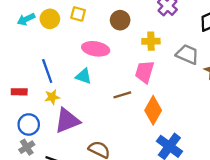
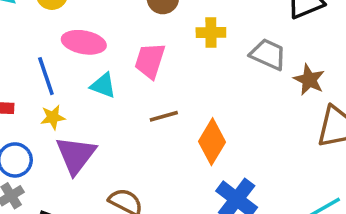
pink ellipse: (96, 49) -> (84, 42), moved
pink trapezoid: (145, 72) -> (150, 61), moved
purple triangle: (67, 121) -> (76, 155), turned -32

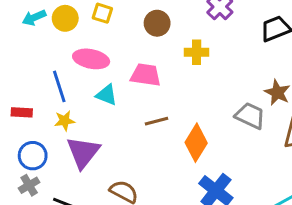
gray trapezoid: (268, 54) -> (250, 116), moved
pink trapezoid: (150, 61) -> (146, 75), turned 80

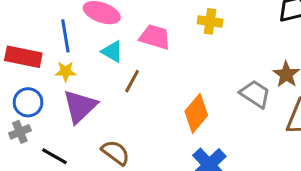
red rectangle: (22, 112) -> (23, 57), size x1.6
brown line: (157, 121) -> (132, 81), moved, turned -55

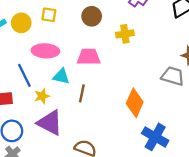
yellow star: (66, 71) -> (42, 96), moved
purple triangle: (80, 106) -> (50, 123), turned -32

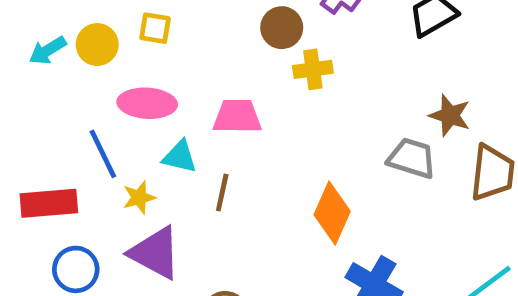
brown circle: (92, 16) -> (282, 28), moved

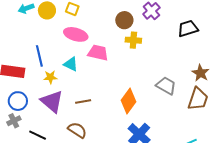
pink ellipse: (147, 103) -> (76, 34), moved
brown star: (450, 115) -> (201, 73), moved
brown line: (222, 192) -> (83, 102), moved, turned 56

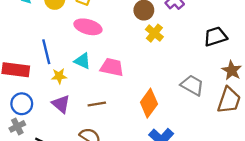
black trapezoid: (188, 29) -> (215, 37), moved
yellow cross: (133, 40) -> (154, 33), turned 35
pink trapezoid: (98, 53) -> (112, 67), moved
purple triangle: (52, 101) -> (61, 104), size x0.7

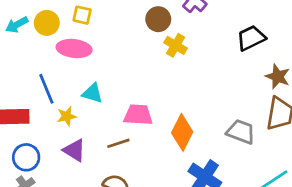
pink ellipse: (88, 27) -> (74, 49), moved
pink trapezoid: (112, 67) -> (138, 115), moved
gray trapezoid: (192, 85) -> (241, 132), moved

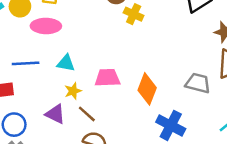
blue line: (46, 89) -> (26, 63), turned -65
yellow star: (67, 116) -> (73, 91), moved
brown line: (118, 143) -> (87, 114), moved, turned 66

